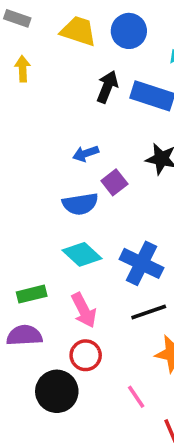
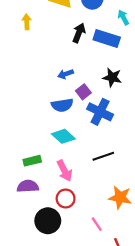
blue cross: (141, 263) -> (100, 112), moved
black line: (149, 312) -> (103, 156), moved

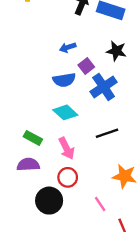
blue cross: (100, 112) -> (104, 87), turned 30
green rectangle: (32, 161) -> (33, 138), turned 42

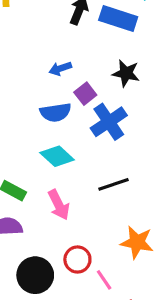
red circle: (68, 177) -> (77, 260), moved

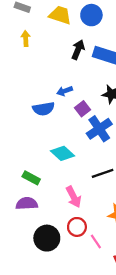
blue semicircle: (56, 112) -> (43, 109), moved
pink arrow: (59, 205) -> (74, 197), moved

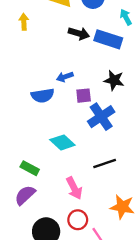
black arrow: (78, 50) -> (79, 33), turned 84
purple square: (83, 109) -> (84, 96), turned 32
purple semicircle: (27, 204) -> (25, 195), turned -40

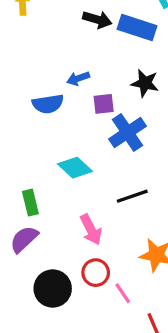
green rectangle: (30, 168) -> (30, 203), turned 48

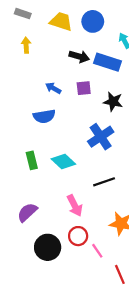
blue arrow: (78, 78) -> (53, 88), moved, turned 49
purple square: (104, 104) -> (84, 88), moved
green rectangle: (30, 203) -> (32, 160), moved

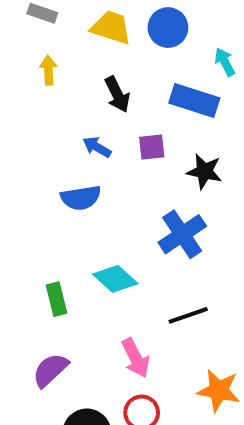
black arrow: (79, 56) -> (117, 94), moved, turned 48
green rectangle: (32, 160) -> (56, 299), moved

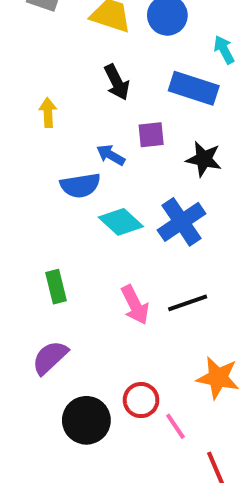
yellow arrow: (48, 70) -> (48, 113), moved
blue arrow: (97, 147) -> (111, 155), moved
cyan diamond: (115, 279) -> (121, 222), moved
pink arrow: (136, 358) -> (135, 305), moved

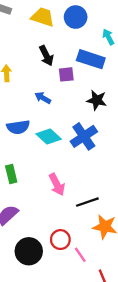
purple square: (151, 135) -> (66, 74), moved
blue semicircle: (80, 185) -> (18, 127), moved
black line: (188, 303) -> (87, 202), moved

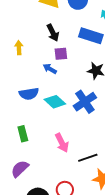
purple square: (66, 74) -> (61, 54), moved

